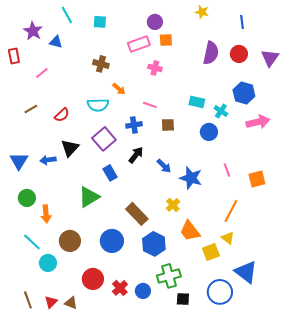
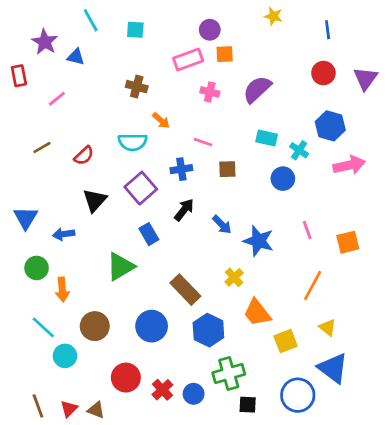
purple semicircle: (211, 53) -> (257, 89), moved, turned -145
blue arrow: (48, 160) -> (64, 234), moved
yellow triangle: (228, 238) -> (328, 327), moved

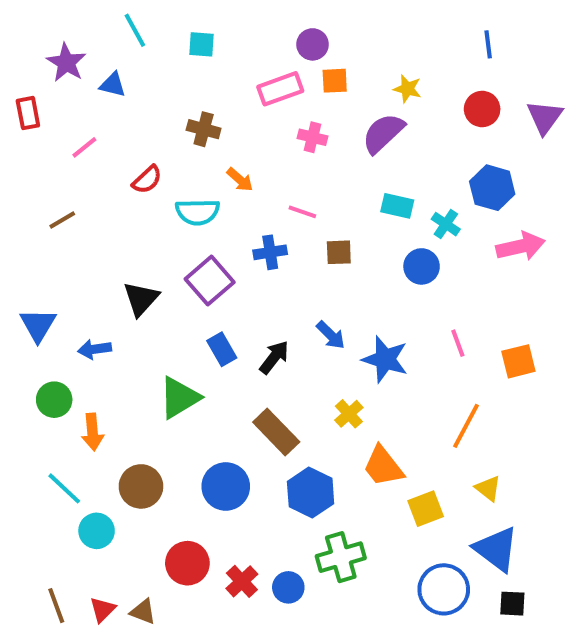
yellow star: (273, 16) -> (407, 89), moved
red semicircle: (84, 156) -> (147, 180), moved
black arrow: (184, 210) -> (274, 357), moved
black square: (248, 405) -> (512, 604), moved

